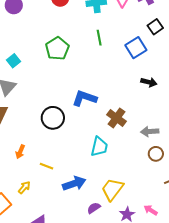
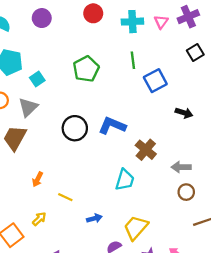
blue square: (136, 48) -> (155, 81), moved
black circle: (53, 118) -> (75, 128), moved
blue arrow: (74, 183) -> (94, 218), size x0.6

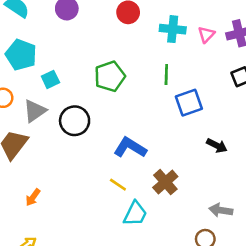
black circle: (75, 128) -> (75, 121), moved
gray arrow: (181, 167) -> (221, 210), moved
yellow line: (65, 197) -> (118, 185), moved

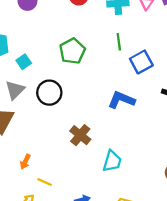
blue L-shape: (130, 148) -> (121, 100), moved
brown cross: (165, 182) -> (80, 135), moved
yellow line: (118, 185) -> (45, 182), moved

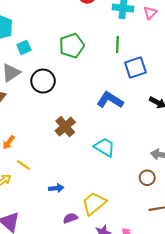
cyan trapezoid: (112, 161) -> (105, 147), moved, turned -85

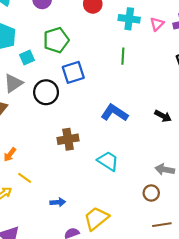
green pentagon: (72, 46) -> (56, 40), moved
blue square: (135, 67) -> (73, 72), moved
brown cross: (65, 127) -> (68, 139), turned 30

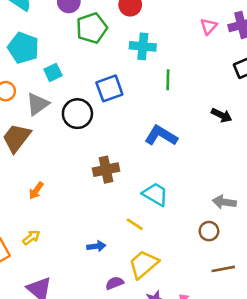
cyan cross: (129, 19) -> (143, 46), moved
green pentagon: (56, 40) -> (92, 28), moved
green line: (123, 56) -> (168, 80), moved
black arrow: (163, 116) -> (222, 115), moved
yellow line: (25, 178) -> (135, 224), moved

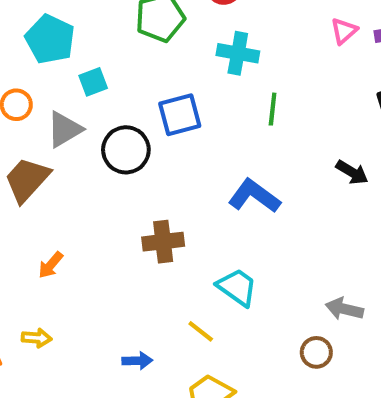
yellow arrow: (31, 237) -> (37, 338), turned 36

